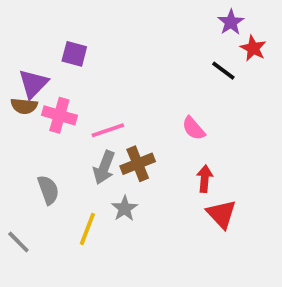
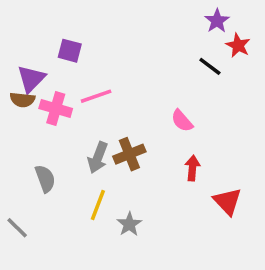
pink line: (108, 130) -> (96, 96), moved
gray star: (125, 208) -> (129, 224), moved
red triangle: (221, 214) -> (228, 201), moved
yellow line: (87, 229) -> (98, 205), moved

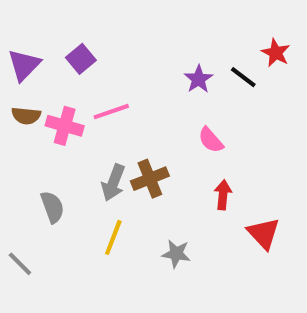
purple star: (217, 21) -> (199, 79), moved
purple square: (70, 51) -> (81, 59), turned 35
purple triangle: (31, 79) -> (24, 65), moved
gray star: (129, 224) -> (176, 254), moved, turned -30

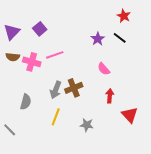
red star: (276, 53) -> (124, 16), moved
gray semicircle: (52, 207) -> (26, 102), turned 35

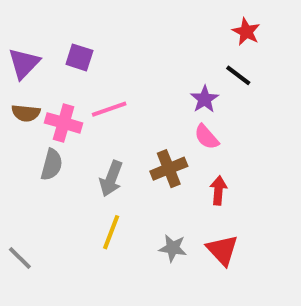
purple square: (40, 29) -> (79, 57), turned -32
purple star: (98, 39) -> (205, 99), moved
brown cross: (74, 88) -> (169, 169), moved
gray semicircle: (26, 102) -> (52, 165), moved
red triangle: (130, 115) -> (222, 250), moved

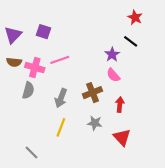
gray star: (173, 248) -> (95, 123), moved
gray line: (20, 258) -> (32, 152), moved

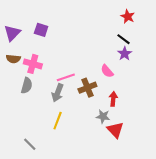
purple star: (112, 54) -> (125, 54), moved
pink line: (60, 60) -> (66, 77), moved
gray star: (95, 123) -> (103, 116), moved

